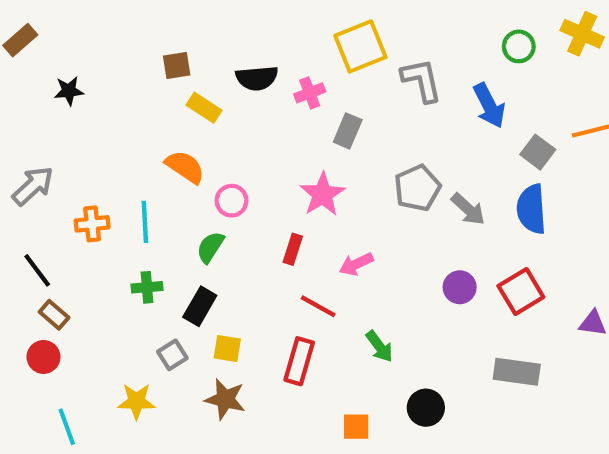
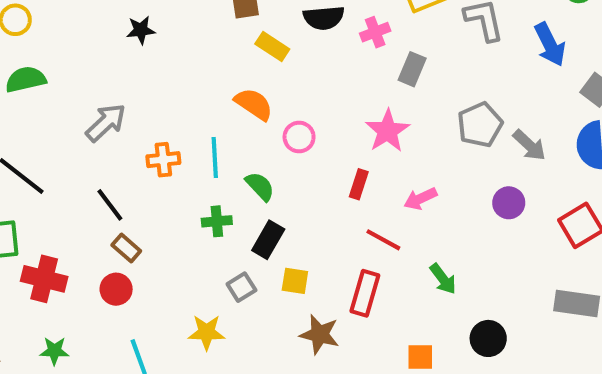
green semicircle: (210, 247) -> (260, 186), moved, turned 104
purple circle: (460, 287) -> (509, 203), moved
brown star: (225, 399) -> (320, 334), moved

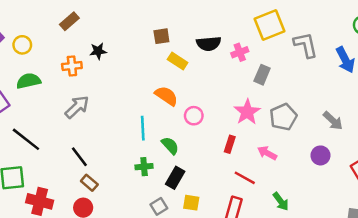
gray pentagon: (480, 125) -> (283, 117), moved
orange cross: (163, 160) -> (72, 66), moved
pink arrow: (420, 199) -> (267, 153), turned 54

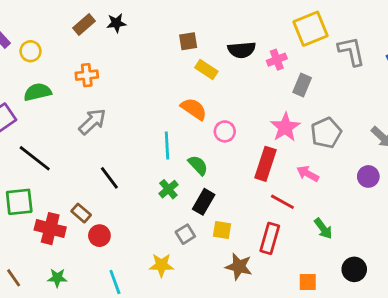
black star: (98, 51) -> (116, 23), moved
red rectangle: (230, 144) -> (266, 164), size x1.6
black line: (79, 157) -> (109, 178), moved
green cross: (144, 167) -> (168, 189), turned -35
brown rectangle: (89, 183) -> (81, 213), moved

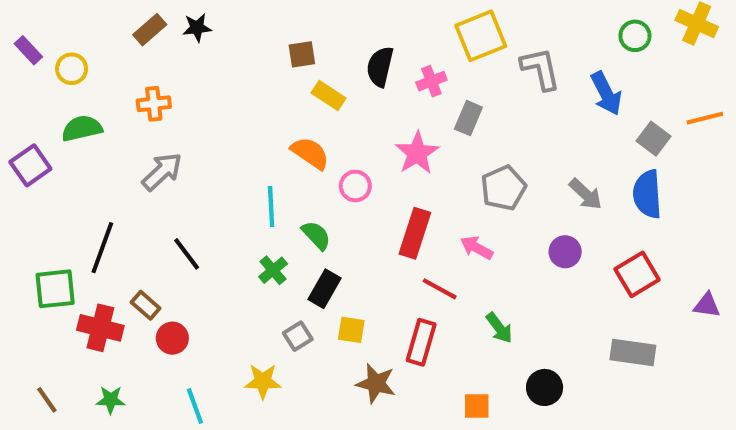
black semicircle: (242, 50) -> (380, 67), turned 108
pink star: (285, 127) -> (417, 153), moved
black line: (35, 158) -> (102, 248), moved, turned 72

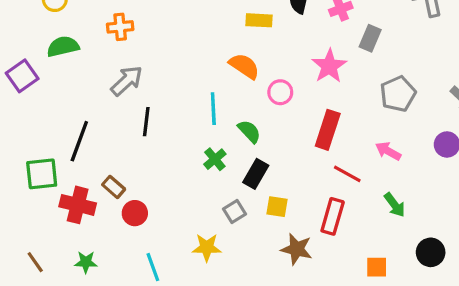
yellow rectangle: (329, 95) -> (259, 20), turned -30
pink arrow: (477, 248) -> (388, 151), moved
black line: (187, 254) -> (146, 122), moved, turned 44

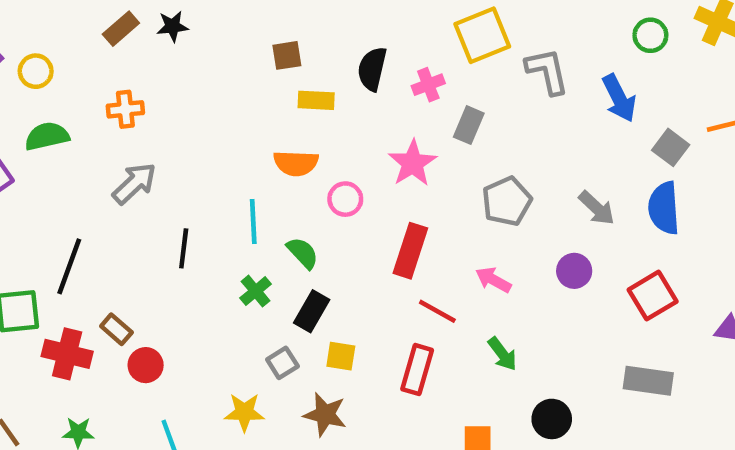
orange semicircle: (244, 66) -> (296, 163), turned 148
black line: (146, 122) -> (184, 248), moved
brown star: (297, 249) -> (325, 414), moved

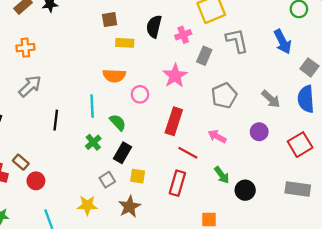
gray L-shape: (547, 71) -> (237, 41), moved
brown star: (325, 414) -> (129, 207), turned 30
black circle: (552, 419) -> (245, 190), moved

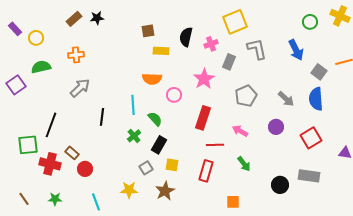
red line: (188, 153) -> (215, 145), turned -30
black circle: (245, 190) -> (280, 185), moved

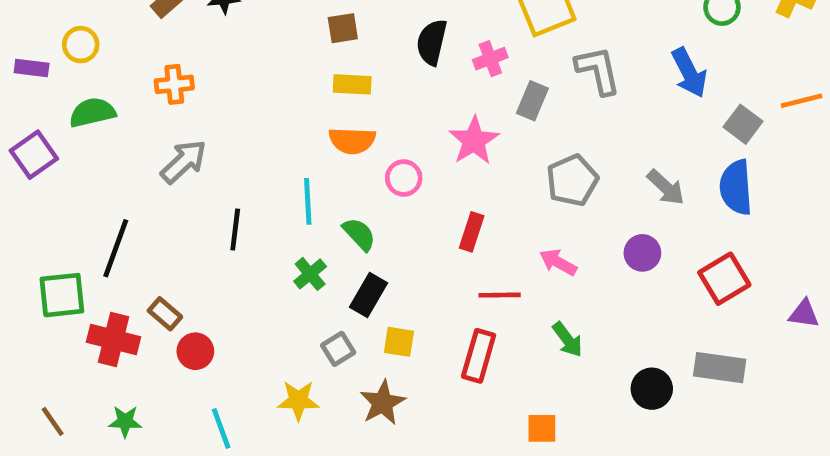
purple rectangle: (15, 29) -> (32, 68), moved, turned -40
yellow rectangle: (161, 51) -> (352, 84), moved
red rectangle: (203, 118) -> (472, 232), size x0.7

